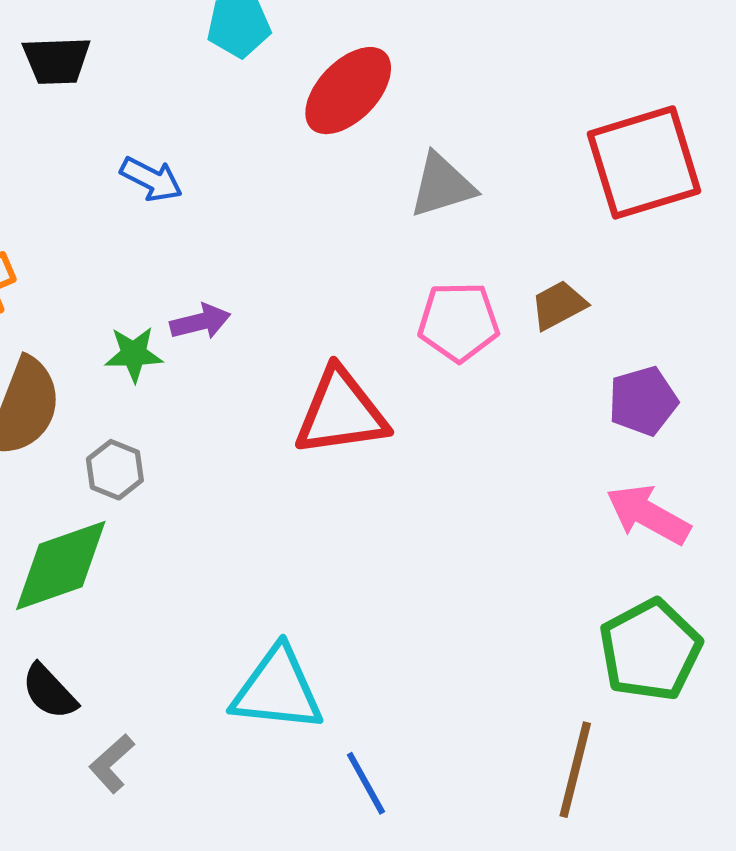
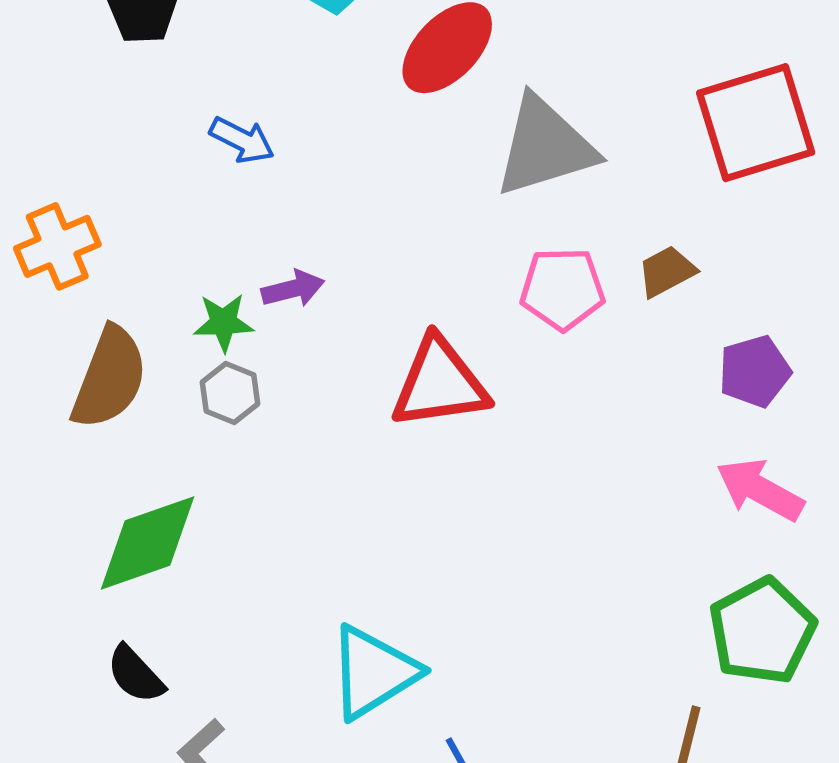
gray triangle: (442, 185) -> (545, 147), size x1.5
gray hexagon: (115, 470) -> (230, 393), moved
cyan triangle: (277, 689) -> (373, 672), turned -38

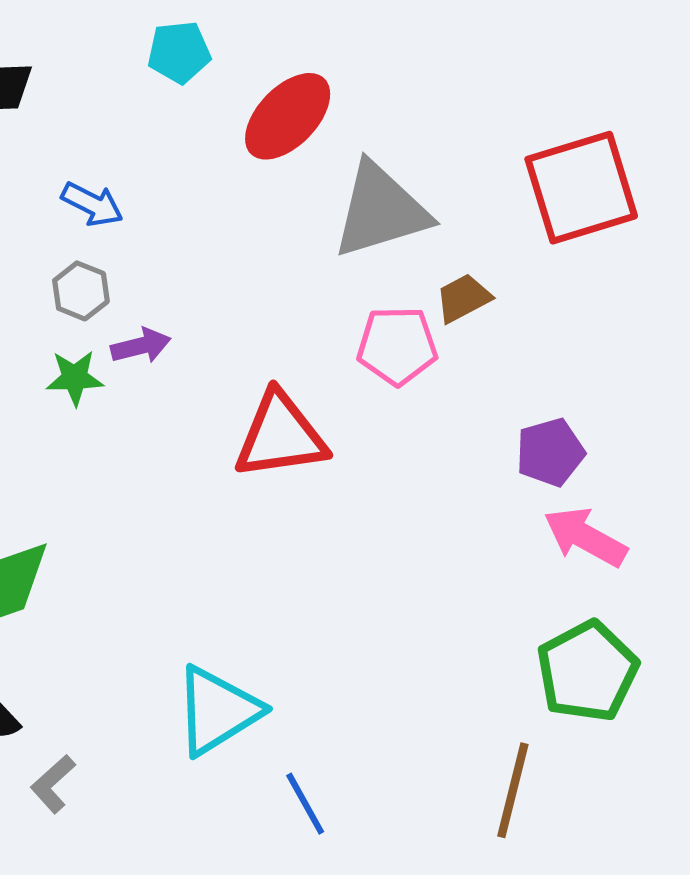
brown trapezoid: (667, 271) -> (463, 298), moved
purple pentagon: (755, 371) -> (550, 452), moved
gray hexagon: (230, 393) -> (81, 291), moved

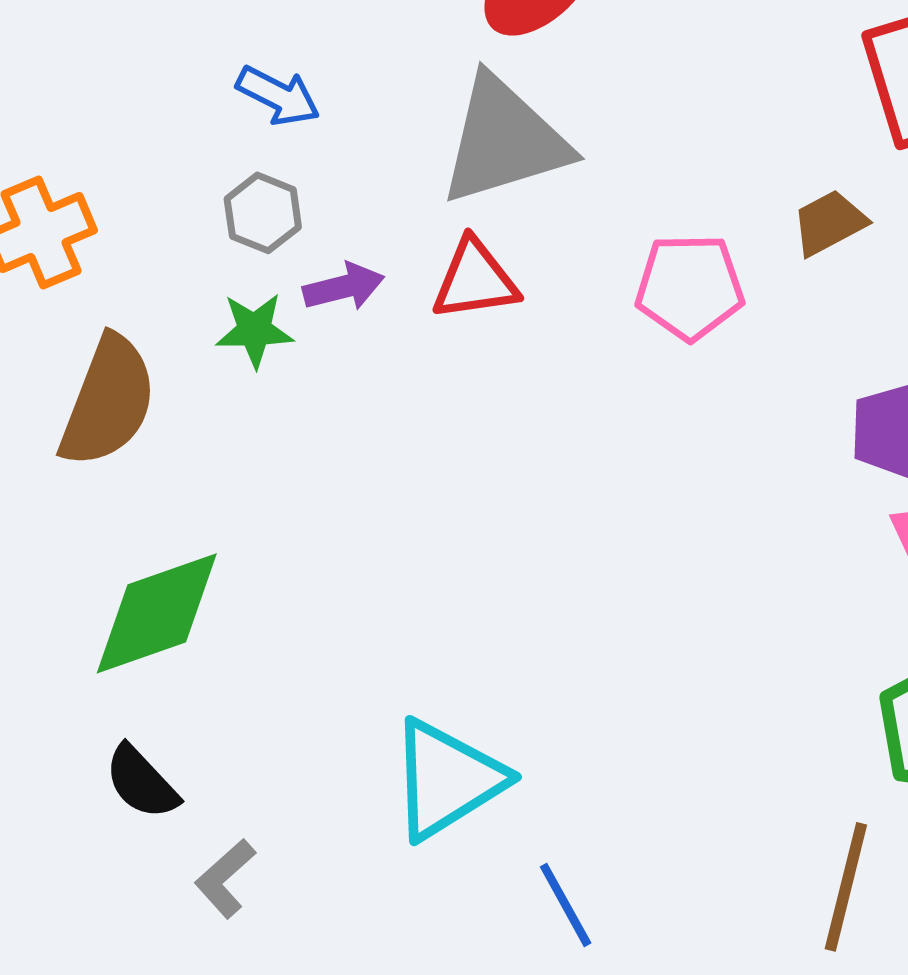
gray triangle: (381, 210) -> (504, 140), moved
brown trapezoid: (463, 298) -> (829, 223), moved
red triangle: (280, 436) -> (475, 280), moved, size x0.7

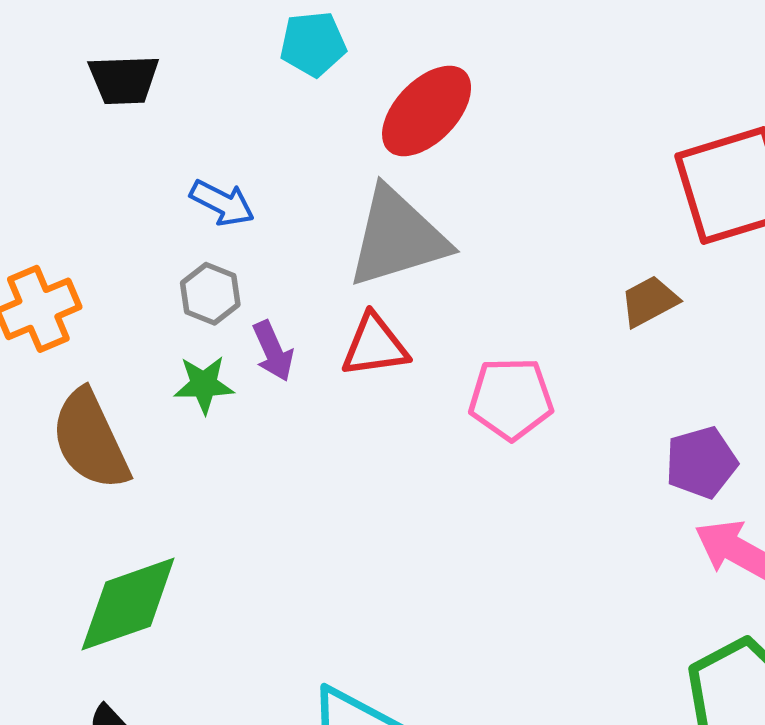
purple arrow: (344, 287) -> (273, 351), turned 80
pink pentagon: (690, 287) -> (511, 399), moved
brown semicircle: (108, 401) -> (90, 440), turned 134

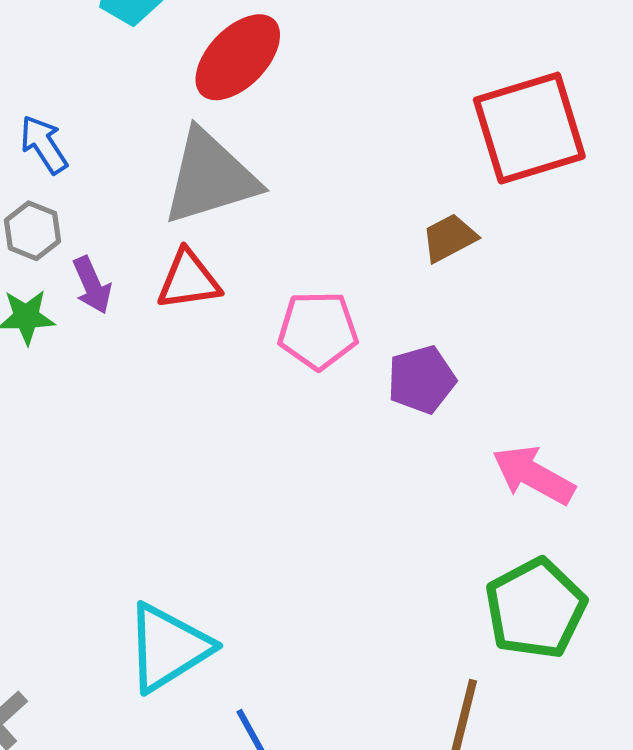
blue arrow: (222, 203) -> (44, 144), turned -150
purple pentagon: (701, 462) -> (422, 380), moved

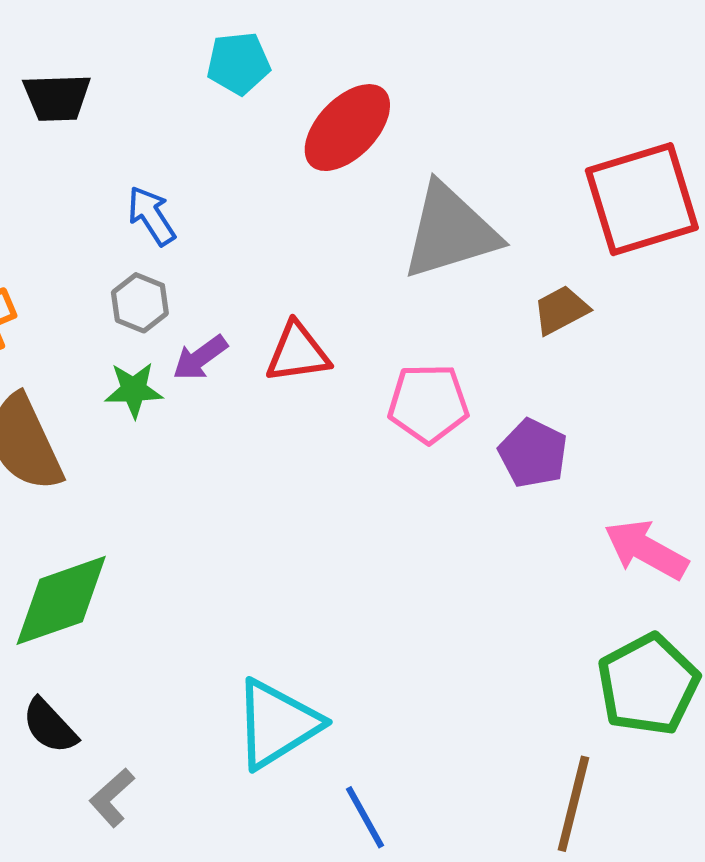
gray triangle: (210, 177) -> (450, 231), moved
purple arrow: (92, 285) -> (200, 358), turned 78
purple pentagon: (422, 380) -> (533, 453), turned -30

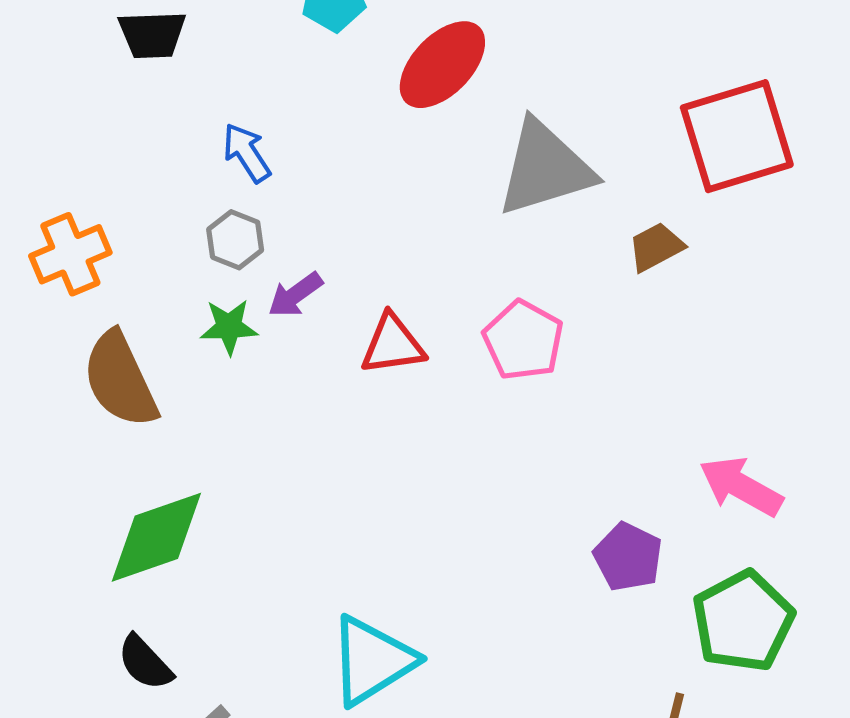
red triangle: (298, 353) -> (393, 344), moved
pink pentagon: (428, 403) -> (523, 340), turned 30
purple pentagon: (533, 453) -> (628, 557), moved

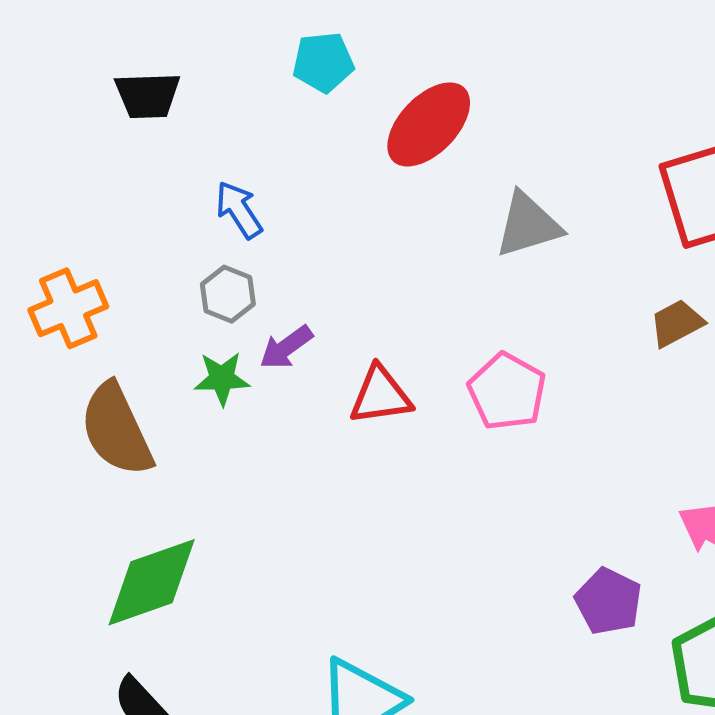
gray triangle: (545, 168) -> (528, 225), size x0.7
brown trapezoid: (656, 247) -> (677, 323), moved

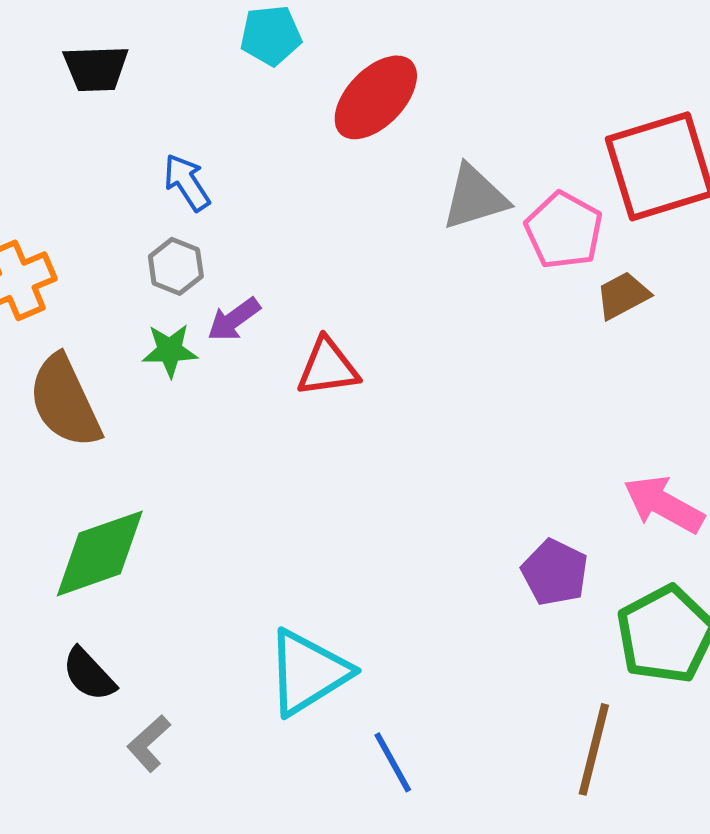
pink pentagon: (507, 392) -> (564, 230), moved

